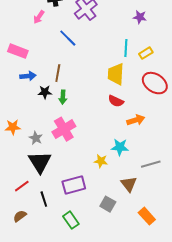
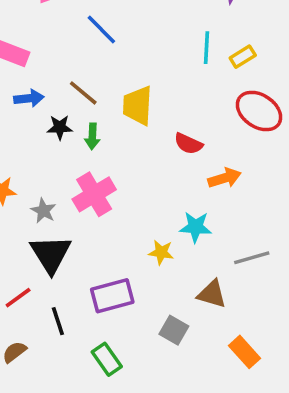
brown line: (58, 73) -> (83, 93), turned -60
yellow trapezoid: (116, 74) -> (138, 106), moved
brown triangle: (129, 184) -> (212, 294), turned -36

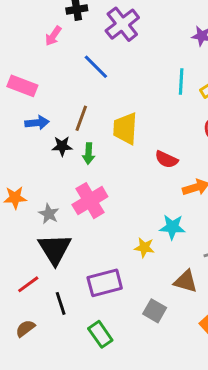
brown line: (83, 93) -> (81, 118), turned 70

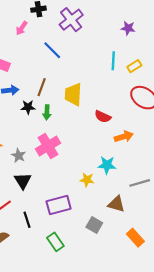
black triangle: (55, 249) -> (23, 181), size x0.7

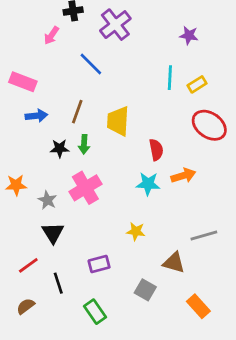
black star: (28, 107) -> (60, 148), moved
red semicircle: (103, 117) -> (156, 150), turned -126
cyan star: (107, 165) -> (148, 184), moved
purple rectangle: (59, 205) -> (99, 264), size x0.7

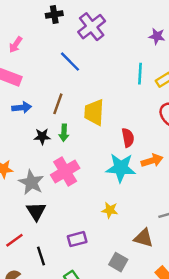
pink arrow: (51, 35) -> (16, 45), moved
cyan star: (148, 184) -> (121, 168), size x1.4
gray star: (47, 200) -> (31, 182), size x1.5

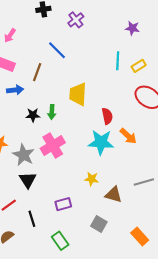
purple cross: (92, 27) -> (76, 20), size x0.7
brown line: (58, 104) -> (37, 72), moved
orange arrow: (152, 161) -> (128, 136), turned 60
brown triangle: (144, 238) -> (114, 195), moved

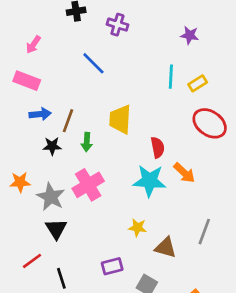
purple cross: (76, 20) -> (117, 25), turned -35
brown line: (37, 72) -> (68, 121), moved
black star: (33, 115) -> (52, 146), moved
gray line: (144, 182) -> (204, 232), turned -54
purple rectangle: (63, 204) -> (112, 266), moved

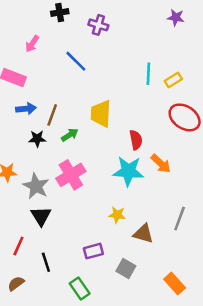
purple star: (190, 35) -> (176, 17), moved
pink arrow: (33, 45) -> (32, 44), moved
green arrow: (87, 142) -> (70, 135), turned -126
red line: (32, 261) -> (18, 246), turned -30

